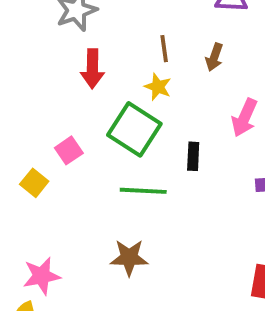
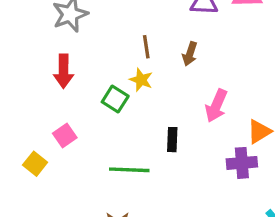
red arrow: (92, 69) -> (63, 71), moved
green square: (134, 129) -> (115, 99), moved, size x0.6

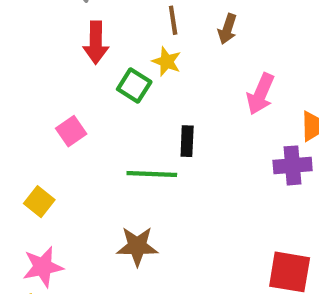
red arrow: (63, 71) -> (96, 43), moved
black rectangle: (172, 140) -> (187, 141), moved
yellow square: (35, 164) -> (39, 202), moved

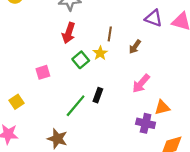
green line: (152, 174) -> (76, 106), turned -70

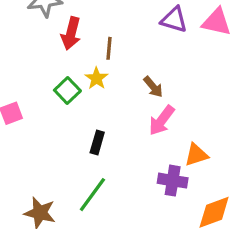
red arrow: (69, 33) -> (71, 33), moved
brown arrow: (135, 47) -> (153, 87), moved, turned -72
green line: (76, 106) -> (92, 195), moved

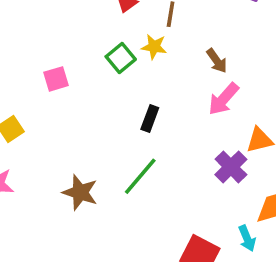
yellow star: (96, 78) -> (154, 47), turned -30
purple cross: (173, 181) -> (231, 167), turned 32

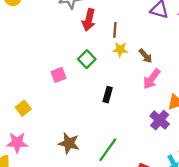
yellow star: (154, 47) -> (120, 49), moved
pink square: (56, 79) -> (58, 75), moved
green line: (140, 176) -> (108, 150), moved

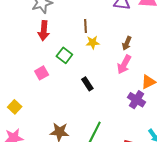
red arrow: (89, 20) -> (44, 31), moved
brown arrow: (146, 56) -> (127, 43), moved, turned 72
black rectangle: (108, 95) -> (87, 84), turned -40

